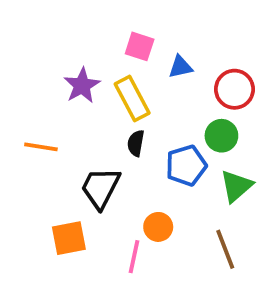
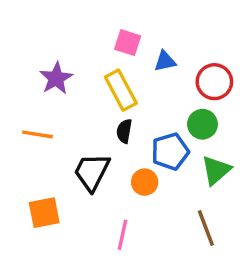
purple star: (82, 85) -> (56, 78), moved
orange circle: (158, 227) -> (145, 182), moved
orange square: (69, 238) -> (44, 213), moved

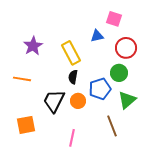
pink square: (128, 43) -> (114, 19), moved
orange circle: (145, 182) -> (78, 101), moved
brown line: (206, 228) -> (112, 126), moved

